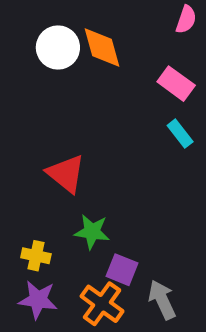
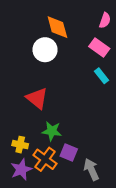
pink semicircle: (186, 19) -> (105, 20), moved
white circle: (58, 47) -> (45, 50), moved
purple star: (38, 300) -> (21, 169), turned -30
orange cross: (102, 304) -> (45, 159), moved

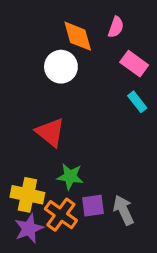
pink semicircle: (105, 20) -> (116, 27), moved
yellow cross: (20, 145) -> (27, 195), size x1.5
purple square: (69, 153) -> (93, 206), turned -30
gray arrow: (91, 169) -> (124, 210), moved

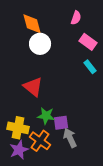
orange diamond: (78, 36) -> (32, 24), moved
purple square: (93, 206) -> (61, 123), moved
gray arrow: (124, 210) -> (70, 138), moved

